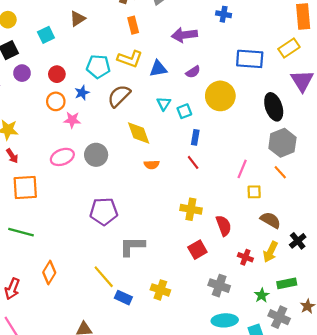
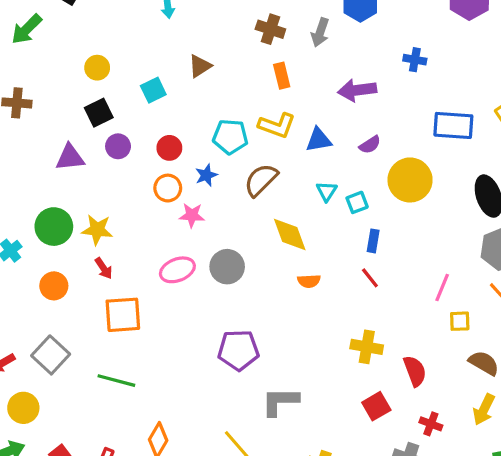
red cross: (245, 257) -> (431, 424), moved

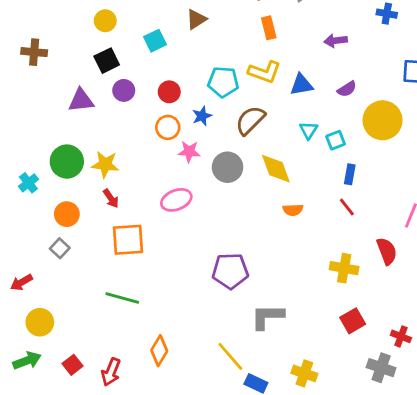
purple arrow: (357, 90) -> (336, 41), size x0.7
gray circle: (227, 267) -> (228, 167), moved
gray square: (51, 355) -> (60, 248), moved, size x0.6
red semicircle: (415, 371) -> (387, 251), moved

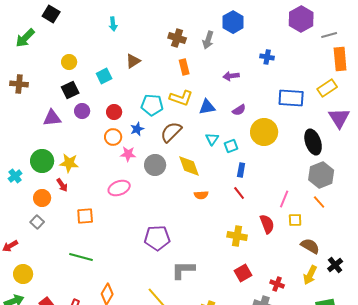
red arrow: (111, 198) -> (62, 185), moved
orange square: (128, 240) -> (85, 216), size x0.7

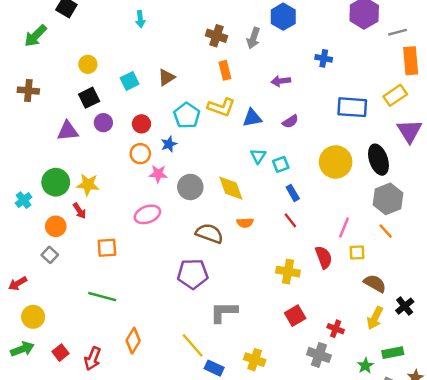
brown triangle: (133, 61) -> (166, 77), moved
cyan pentagon: (152, 105) -> (187, 116), turned 30
brown semicircle: (171, 132) -> (209, 233), moved, turned 65
yellow circle: (264, 132) -> (336, 162), moved
blue rectangle: (241, 170) -> (293, 193), turned -40

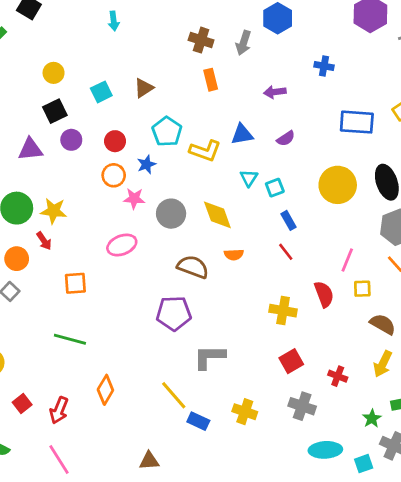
yellow L-shape: (221, 107) -> (205, 151), moved
gray cross: (319, 355) -> (302, 406), moved

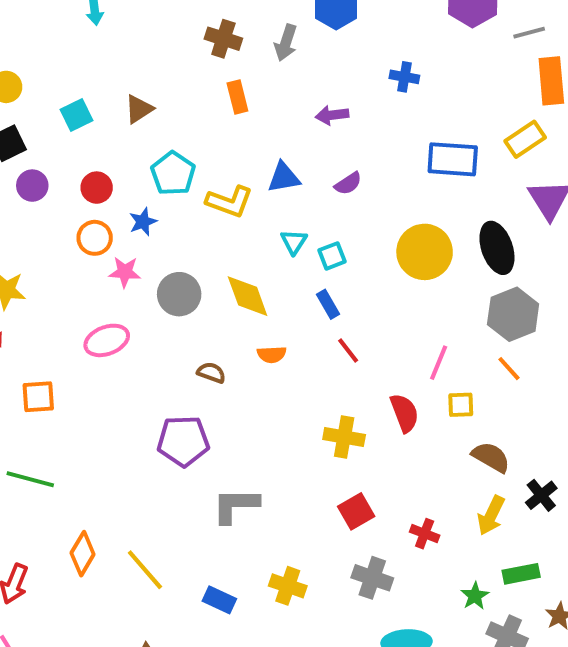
blue rectangle: (288, 220) -> (328, 304), moved
brown semicircle: (193, 267) -> (211, 373), size x0.6
yellow line: (174, 395) -> (145, 570), moved

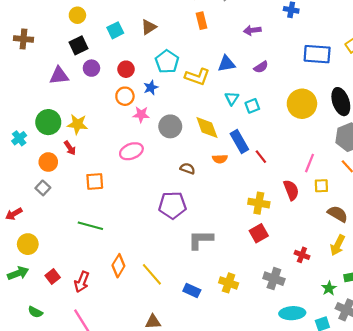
blue rectangle: (328, 304) -> (239, 142), moved, size x1.5
red square: (356, 511) -> (259, 233), moved

